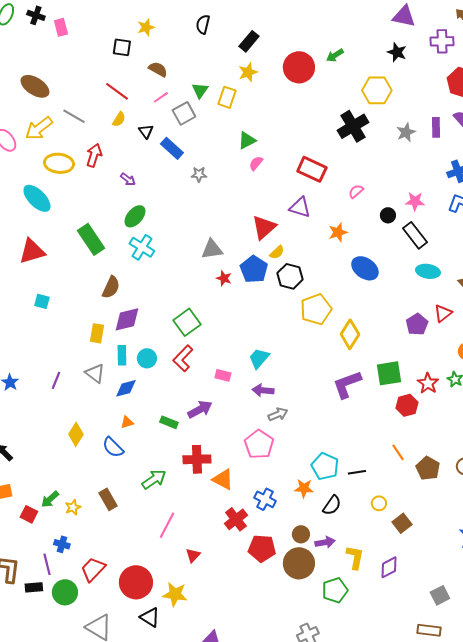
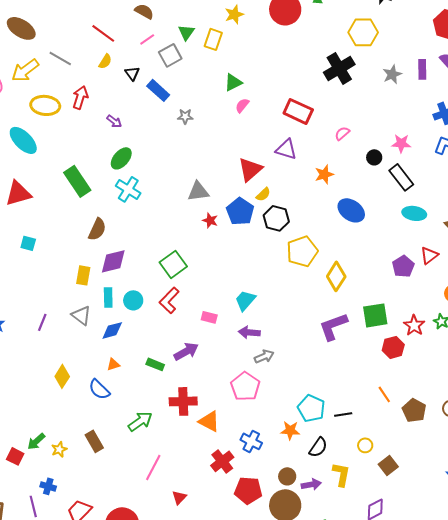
yellow L-shape: (355, 557) -> (341, 474), moved

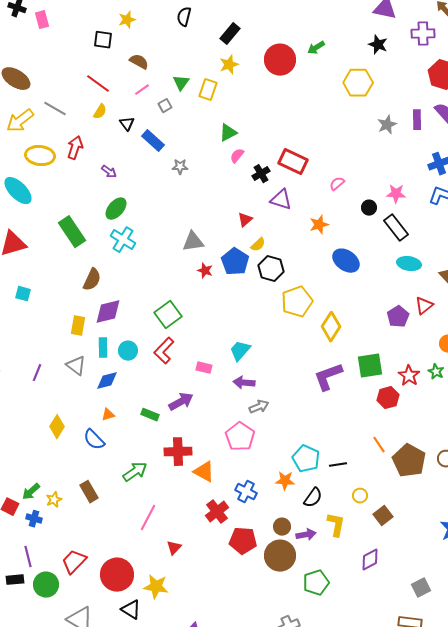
gray square: (170, 55) -> (165, 106), size x0.6
black cross: (339, 68) -> (261, 174), moved, size x0.6
red triangle: (250, 169) -> (245, 220), size x0.6
brown pentagon: (414, 410) -> (409, 461), size x1.4
blue cross: (48, 486) -> (34, 519), moved

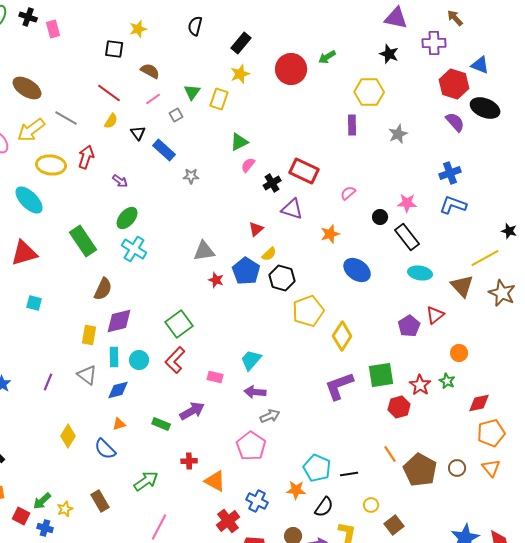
purple rectangle: (417, 120) -> (352, 125), moved
red cross: (178, 452) -> (189, 461), size x0.6

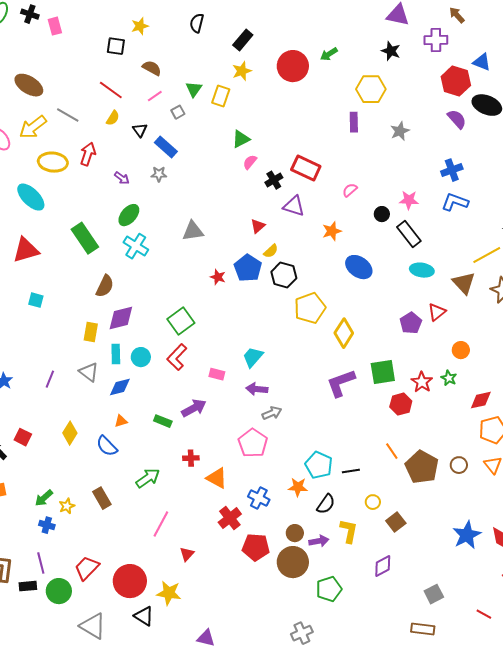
gray star: (191, 176) -> (159, 174), moved
gray triangle: (204, 251) -> (193, 231), moved
red square: (21, 516) -> (23, 437), moved

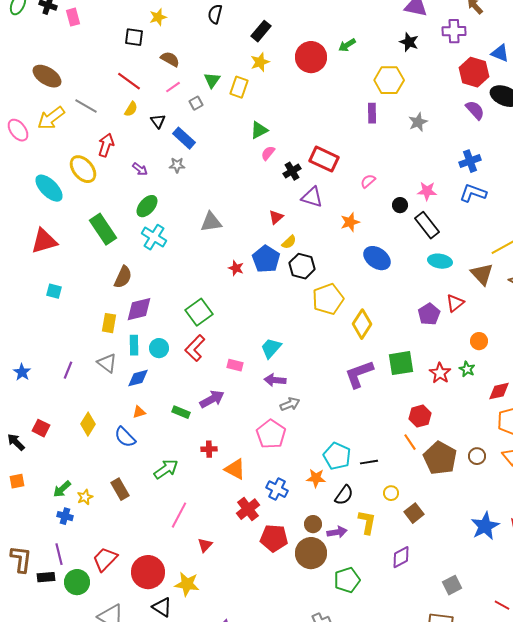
yellow ellipse: (53, 162) -> (83, 169), moved, turned 44
red hexagon: (401, 404) -> (420, 416), moved

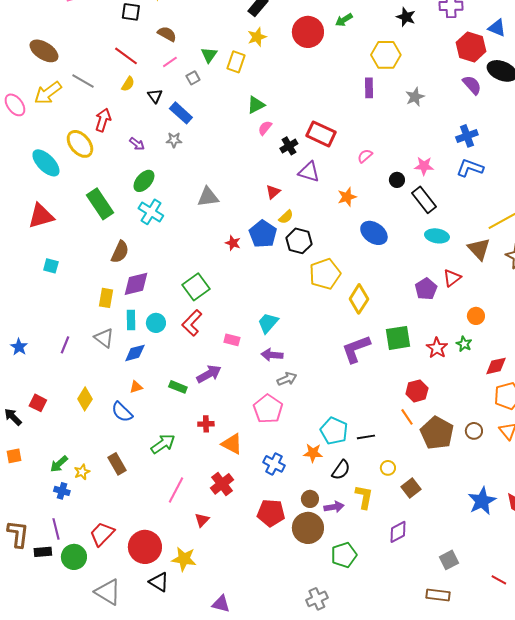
red cross: (248, 509) -> (222, 484), moved

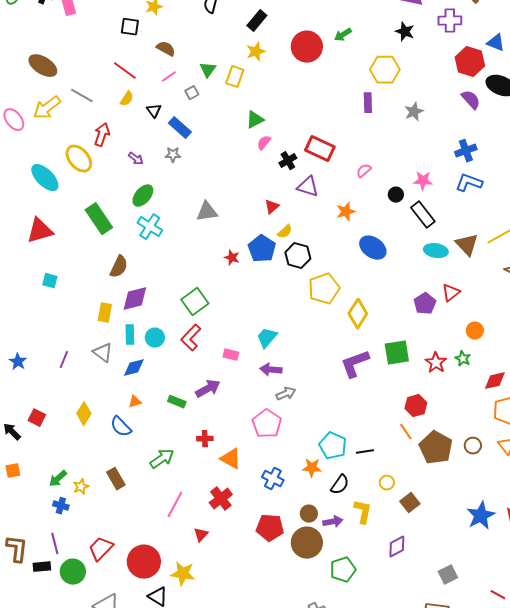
brown triangle: (479, 249) -> (467, 245), moved

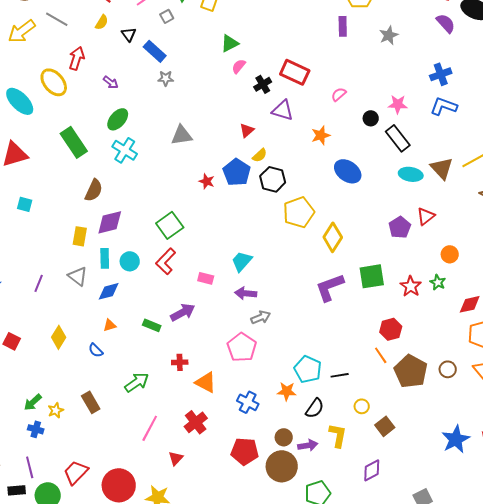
gray star: (173, 155) -> (166, 78), moved
blue semicircle: (121, 427) -> (96, 350), size x0.7

